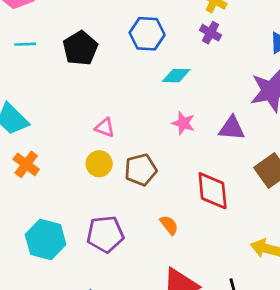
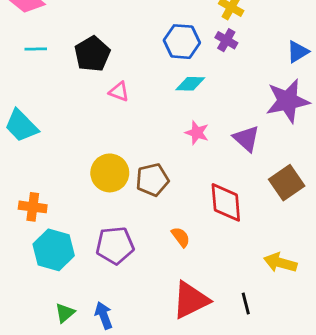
blue hexagon: (147, 34) -> (182, 42), moved
pink triangle: (105, 128) -> (119, 92), moved
purple triangle: (232, 128) -> (246, 139), turned 36
orange cross: (26, 164) -> (33, 207), moved, turned -30
yellow circle: (99, 164) -> (110, 173), size x1.4

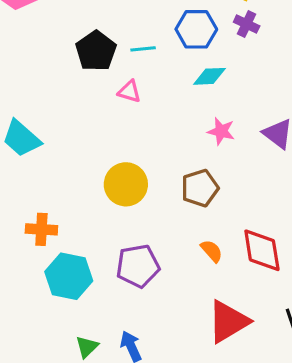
cyan line: (36, 49) -> (143, 49), moved
brown pentagon: (152, 180) -> (200, 188), moved
red diamond: (226, 202) -> (262, 250), moved

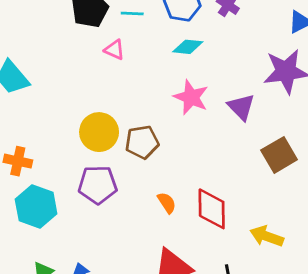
pink star: (221, 131) -> (191, 97), size x1.4
brown pentagon: (200, 188) -> (142, 142), moved
purple pentagon: (138, 266) -> (98, 185), moved

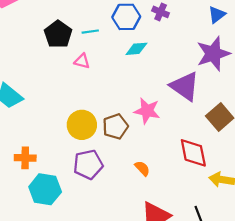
pink star: (191, 97) -> (147, 111), moved
purple triangle: (241, 107) -> (185, 86), size x1.4
red diamond: (212, 209) -> (193, 153), moved

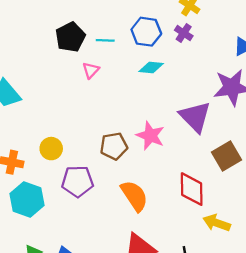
pink triangle: (82, 61) -> (91, 70), turned 49
yellow circle: (82, 125) -> (51, 149), moved, size x0.7
orange semicircle: (142, 168) -> (134, 196), size x1.8

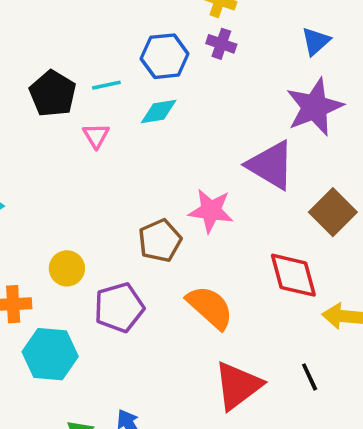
cyan diamond: (151, 68) -> (159, 112), moved

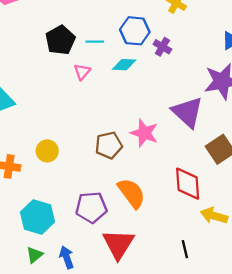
purple cross: (221, 44) -> (162, 47), moved
purple pentagon: (119, 307) -> (91, 207), moved
cyan hexagon: (50, 354) -> (37, 217), moved
red triangle: (238, 386) -> (118, 244), moved, turned -32

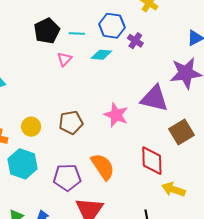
purple triangle: (187, 112) -> (154, 98), turned -32
brown pentagon: (109, 145) -> (71, 122), moved
cyan hexagon: (37, 217) -> (22, 164), moved

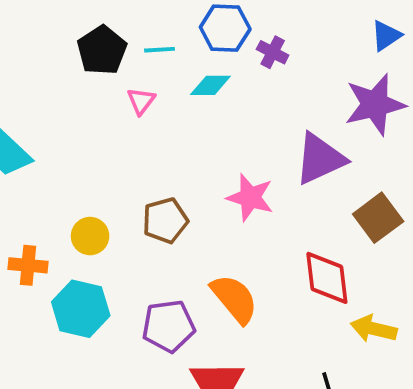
purple triangle: (154, 98) -> (320, 159), turned -32

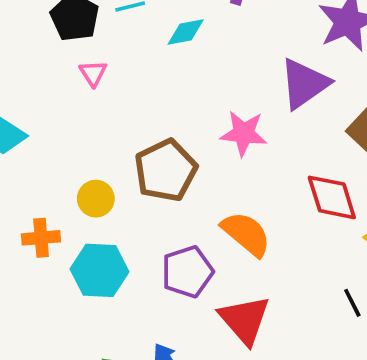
pink triangle: (141, 101) -> (93, 73), moved
brown pentagon: (165, 220) -> (166, 170), size x1.4

